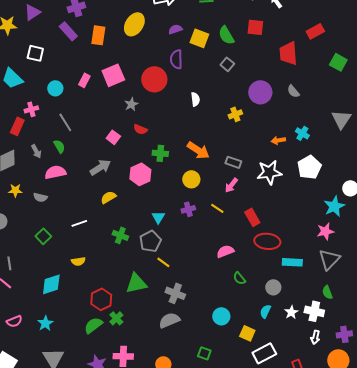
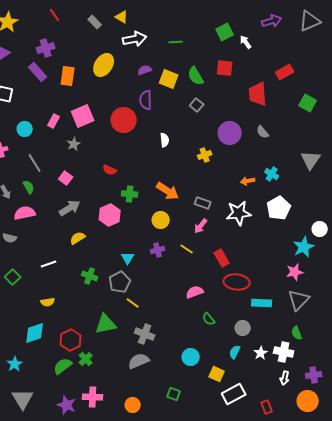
gray star: (131, 104) -> (74, 144), moved
pink square: (113, 137) -> (66, 178), moved
cyan diamond: (51, 284) -> (35, 333), moved

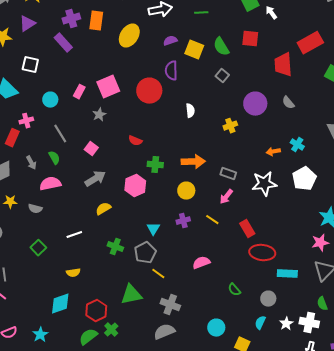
red rectangle: (285, 72) -> (310, 43), size x1.4
orange rectangle: (68, 76) -> (96, 21), moved
orange arrow: (168, 191) -> (193, 162), turned -35
pink semicircle: (195, 292) -> (201, 263), moved

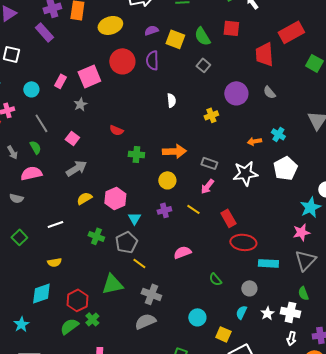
yellow ellipse: (129, 36) -> (110, 25), turned 40
red circle: (149, 91) -> (122, 61), moved
pink hexagon: (135, 186) -> (115, 198), moved

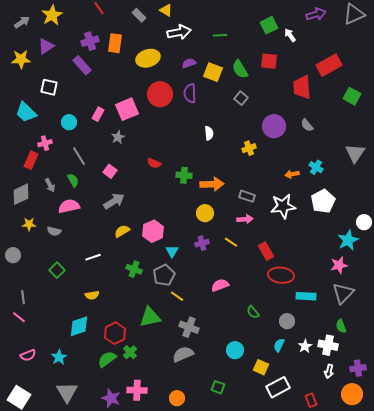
green cross: (136, 154) -> (184, 175), moved
pink arrow: (207, 186) -> (245, 219), turned -133

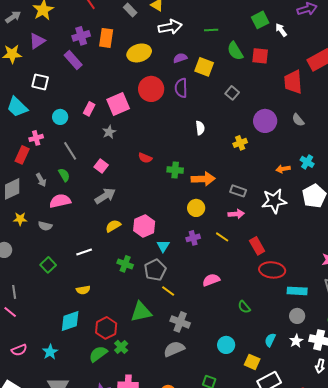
green semicircle: (240, 69) -> (235, 51), moved
gray circle: (287, 321) -> (297, 316), moved

